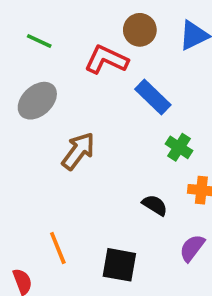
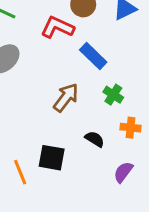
brown arrow: (78, 151) -> (66, 98), moved
black square: (119, 265) -> (52, 158), moved

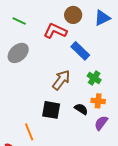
orange cross: (130, 128) -> (98, 101), moved
black square: (52, 158) -> (51, 110), moved
purple semicircle: (123, 172) -> (101, 123), moved

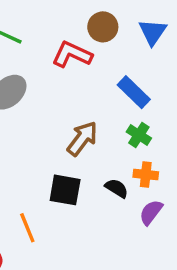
blue triangle: (102, 18) -> (153, 32), turned -30
blue rectangle: (80, 51) -> (134, 92), moved

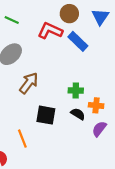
blue rectangle: (134, 92) -> (78, 41), moved
green cross: (139, 135) -> (76, 90), moved, turned -32
brown arrow: (82, 138) -> (29, 83), moved

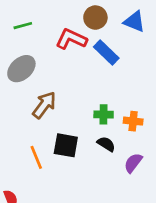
blue triangle: (100, 17) -> (134, 22), turned -42
green line: (12, 20) -> (23, 26), turned -40
orange cross: (96, 105) -> (133, 121), moved
orange line: (22, 139) -> (36, 157), moved

